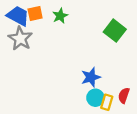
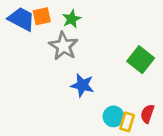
green square: (115, 31) -> (141, 60), moved
gray star: (20, 39) -> (63, 46), moved
blue star: (91, 77) -> (82, 85), moved, turned 30

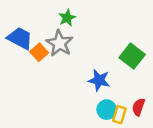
orange square: (42, 16) -> (39, 52), moved, turned -30
blue trapezoid: (21, 19) -> (20, 38), moved
blue star: (82, 85) -> (99, 80), moved

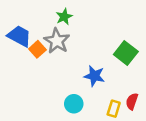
cyan circle: (107, 110) -> (74, 104), moved

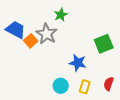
green star: (64, 17) -> (61, 15), moved
green square: (126, 53) -> (104, 44), turned 30
yellow rectangle: (114, 109) -> (85, 87), moved

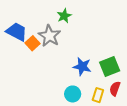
green square: (104, 44) -> (110, 66), moved
cyan circle: (61, 86) -> (73, 94), moved
yellow rectangle: (85, 87) -> (98, 95), moved

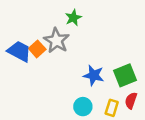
blue trapezoid: (17, 32) -> (19, 51), moved

